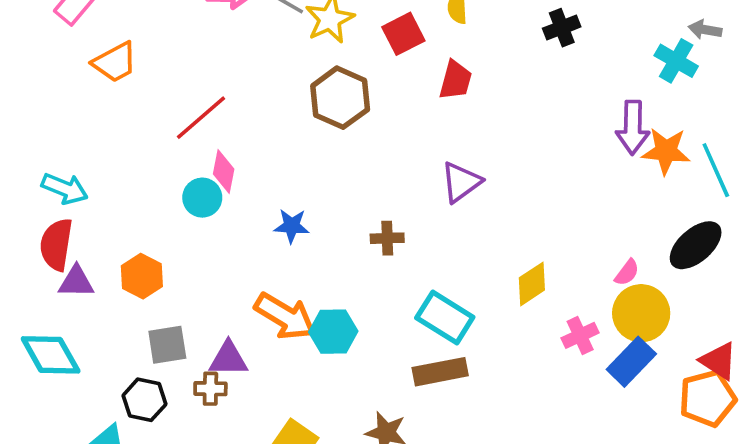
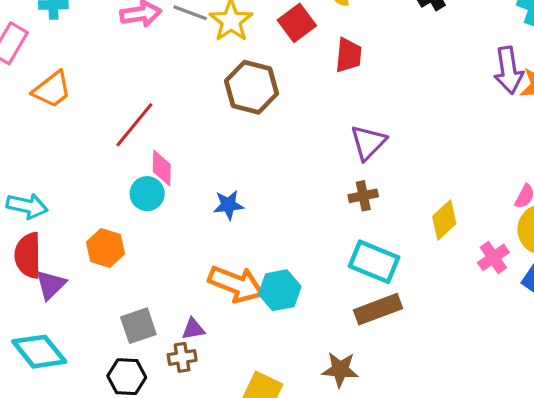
brown cross: (387, 238) -> (363, 196), moved
orange hexagon: (142, 276) -> (105, 248), moved
purple triangle: (76, 282) -> (51, 285), turned -36
purple triangle: (228, 359) -> (193, 329), size x0.7

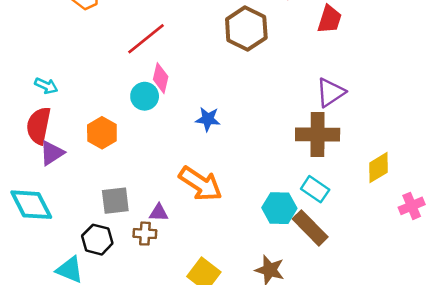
brown cross: (363, 196) -> (318, 134), size x1.8
cyan arrow: (27, 206) -> (46, 86), size x0.7
cyan rectangle: (374, 262) -> (315, 189), size x0.7
cyan hexagon: (280, 290) -> (279, 208), moved
brown rectangle: (378, 309) -> (310, 228), turned 54

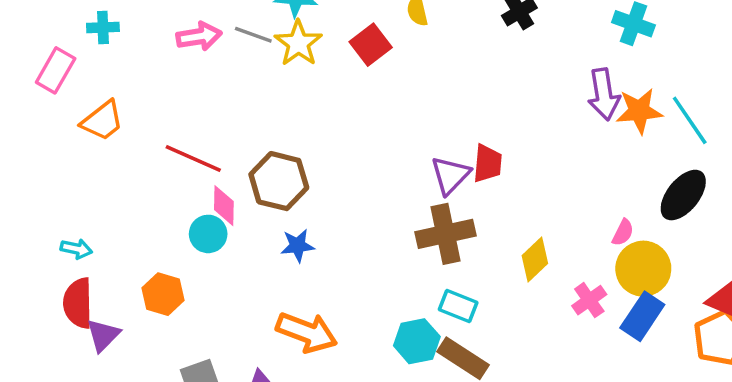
red trapezoid: (330, 19) -> (488, 163), moved
brown hexagon: (246, 29) -> (279, 181), moved
red line: (146, 39) -> (193, 158), turned 75

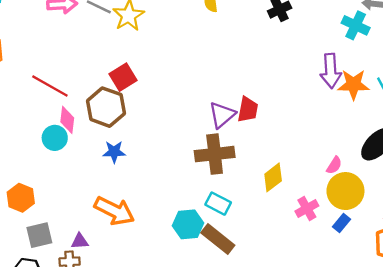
red square: (371, 45) -> (123, 77), moved
orange hexagon: (163, 294) -> (21, 198), moved
blue rectangle: (642, 316) -> (342, 223), size x0.6

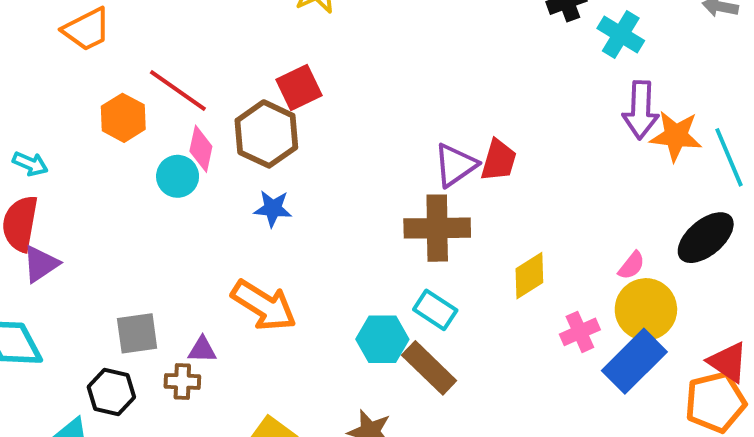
cyan cross: (356, 25) -> (621, 34), moved
orange hexagon: (21, 198) -> (123, 118), moved
blue rectangle: (342, 223) -> (634, 361), size x2.0

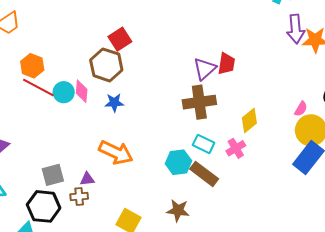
red line: (178, 91) -> (38, 88), moved
pink diamond: (201, 149) -> (82, 91), moved
pink cross: (580, 332) -> (236, 148), moved
black hexagon: (111, 392) -> (44, 206), size x1.4

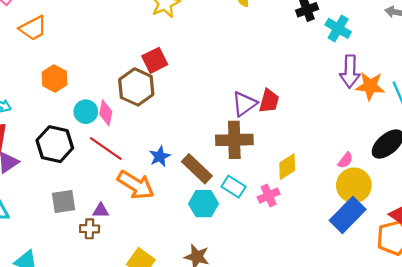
red line: (38, 88) -> (106, 149), moved
blue star: (114, 103) -> (160, 156), moved, turned -30
brown rectangle: (204, 174) -> (197, 169), moved
black hexagon: (44, 206) -> (55, 144), moved

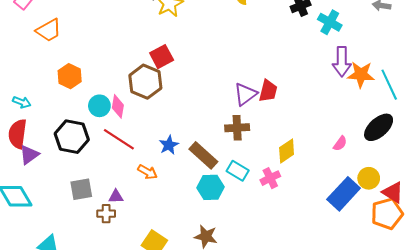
brown cross: (234, 140) -> (237, 128), size x0.7
orange arrow: (136, 185) -> (147, 172), size x0.6
yellow circle: (354, 185) -> (369, 178), moved, size x0.7

